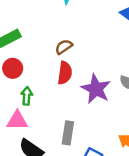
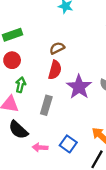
gray rectangle: (68, 133) -> (46, 105), moved

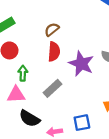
gray rectangle: (46, 105) -> (52, 88), turned 42
blue square: (68, 144) -> (82, 123), turned -35

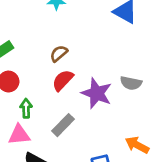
red semicircle: (54, 52) -> (63, 80), turned -138

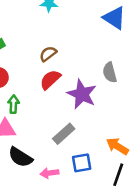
gray semicircle: (131, 83) -> (110, 72), moved, turned 60
gray rectangle: (63, 125) -> (64, 134), moved

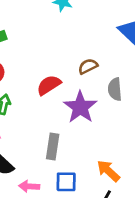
brown semicircle: (48, 54) -> (88, 66), moved
gray rectangle: (64, 134) -> (53, 146), turned -50

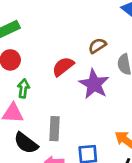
gray rectangle: (53, 146) -> (55, 129), moved

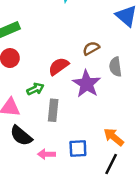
green arrow: (23, 88) -> (35, 89), moved, turned 56
gray rectangle: (55, 129) -> (53, 110), moved

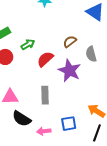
green arrow: (35, 89) -> (28, 44), moved

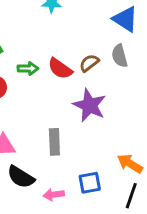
green arrow: (28, 44) -> (28, 68), turned 32
gray semicircle: (91, 54) -> (120, 56), moved
red semicircle: (45, 59) -> (60, 69), moved, turned -102

